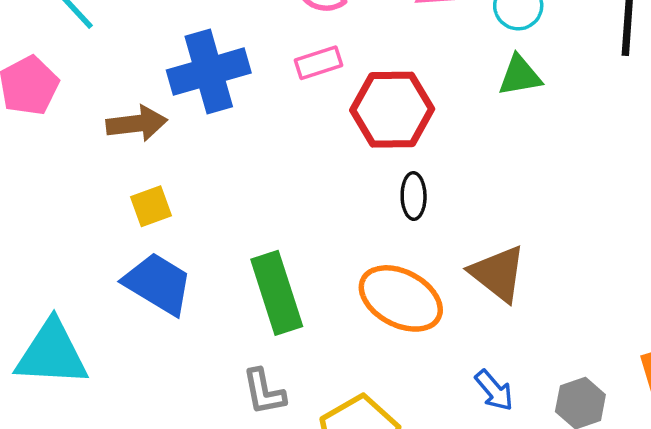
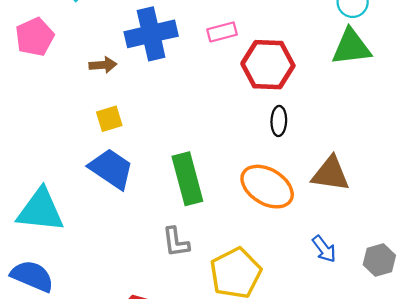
green triangle: (520, 76) -> (351, 47), size x1.4
brown arrow: (137, 124) -> (103, 65), size x0.7
brown triangle: (498, 273) -> (331, 174), turned -33

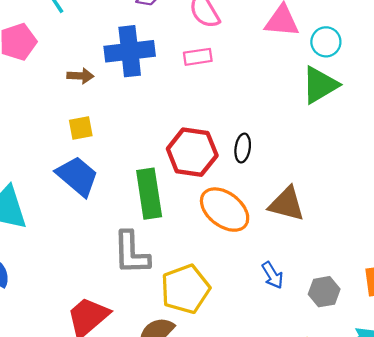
green triangle: (351, 47) -> (320, 85), turned -30
red hexagon: (268, 65) -> (192, 152), moved
gray L-shape: (176, 242) -> (131, 253), size x1.5

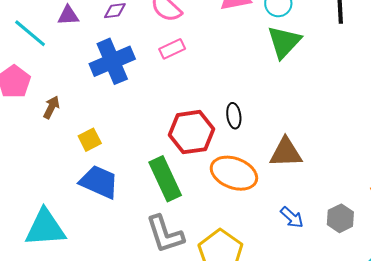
brown arrow: (80, 76) -> (51, 107), moved, turned -50

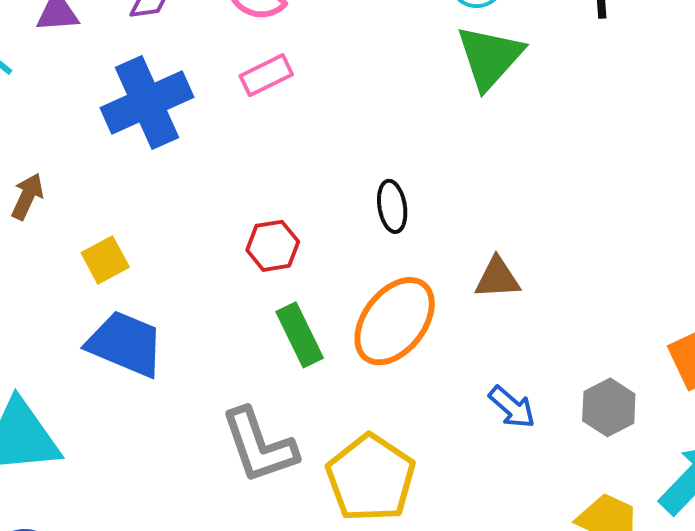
red hexagon: (192, 132) -> (273, 246), moved, size x0.6
brown triangle: (286, 153) -> (497, 278), size x0.7
orange ellipse: (234, 173) -> (395, 321), turned -72
green rectangle: (165, 179) -> (300, 335), moved, size x0.7

